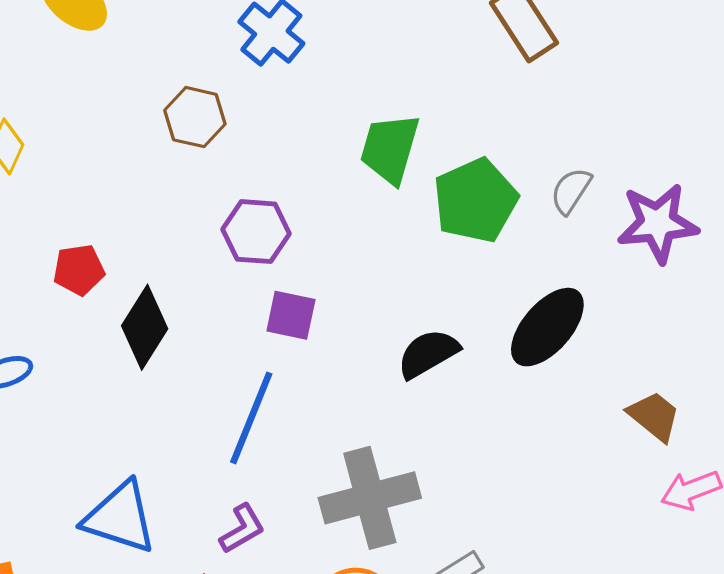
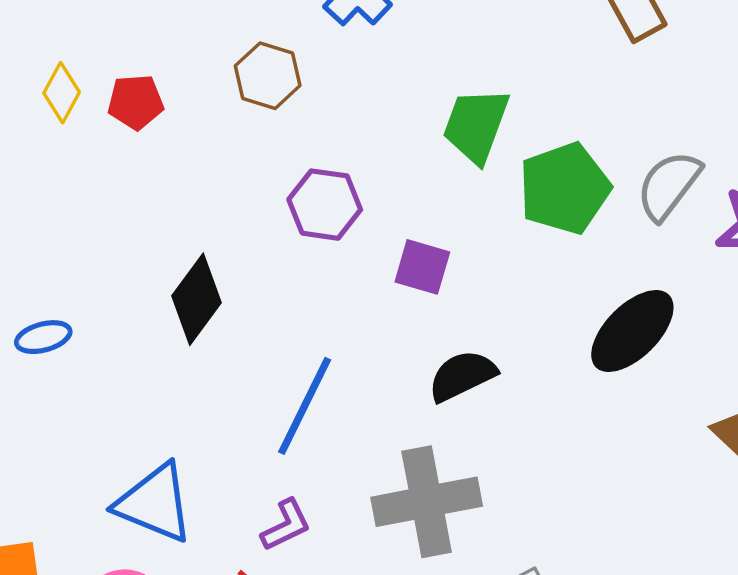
gray semicircle: (571, 191) -> (669, 185), size x1.4
red pentagon: (79, 270) -> (136, 102), moved
purple square: (291, 315) -> (422, 267), moved
black semicircle: (428, 354) -> (462, 376), moved

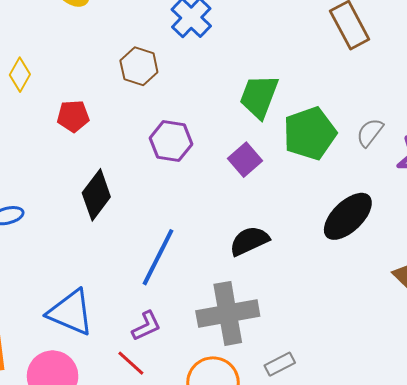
red pentagon: (136, 102) -> (73, 116), moved
gray semicircle: (669, 185) -> (370, 132), size x0.7
purple square: (422, 267) -> (245, 160), moved, turned 32

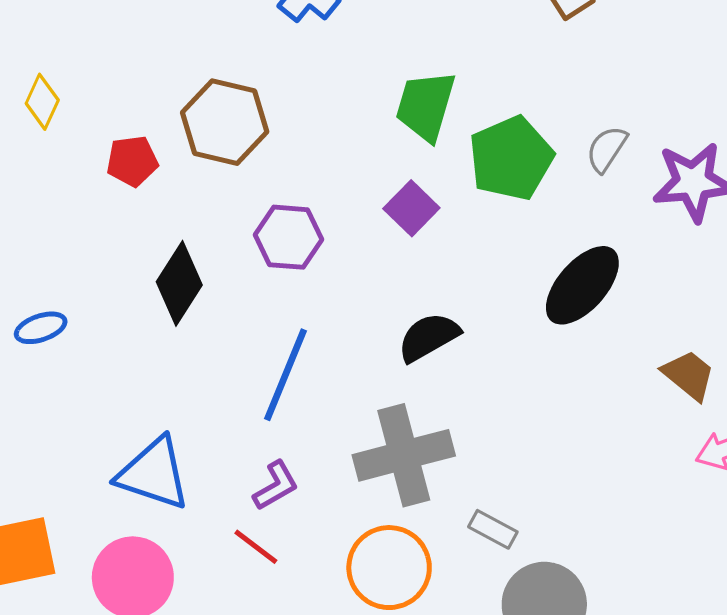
brown hexagon: (139, 66) -> (225, 122), moved, size x1.4
purple hexagon: (171, 141) -> (288, 237), moved
gray rectangle: (280, 364) -> (493, 529), turned 60

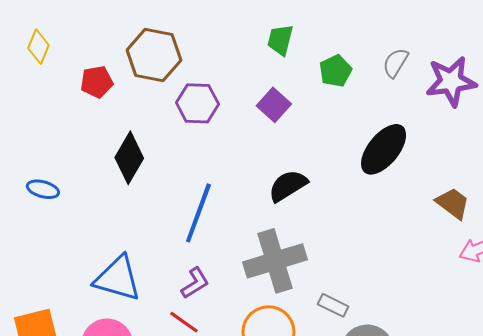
green trapezoid: (426, 106) -> (280, 40), size x0.7
green pentagon: (511, 158) -> (335, 71), size x0.6
purple hexagon: (288, 237) -> (197, 103), moved
blue ellipse: (41, 328) -> (43, 189), turned 36

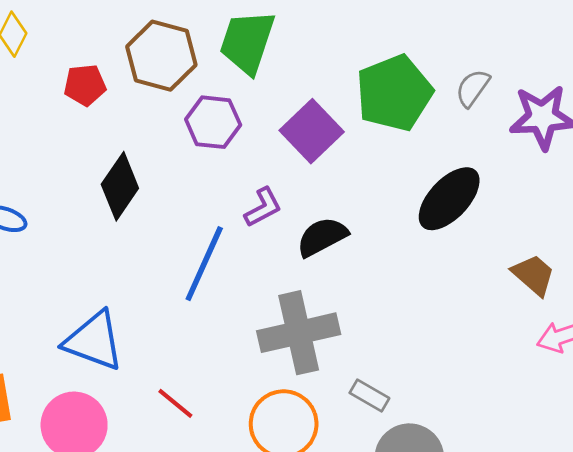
green trapezoid: (280, 40) -> (247, 42), moved, size x1.6
green pentagon: (335, 71) -> (394, 93), size x1.8
purple square: (274, 105) -> (312, 131), size x1.4
purple L-shape: (195, 283) -> (263, 207), moved

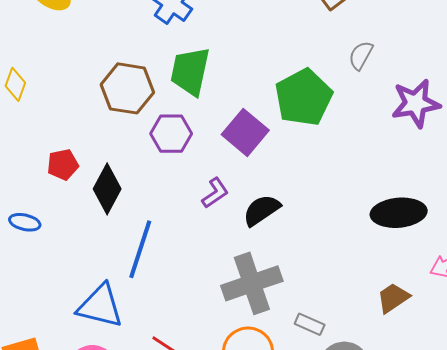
red pentagon: (85, 85) -> (63, 165), moved
gray semicircle: (473, 88) -> (361, 55), moved
black ellipse: (449, 199) -> (399, 213), moved, turned 48
blue line: (204, 264) -> (140, 249), moved
brown trapezoid: (533, 275) -> (393, 298), moved, turned -69

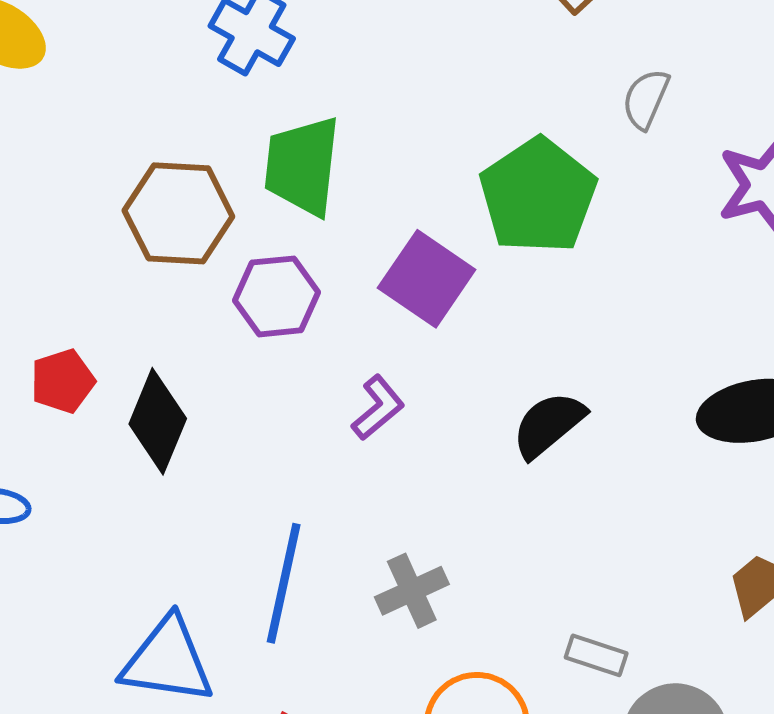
black semicircle: (262, 210) -> (548, 425), moved
blue line: (140, 249) -> (284, 583), moved
gray cross: (252, 283) -> (412, 591), moved, size x0.6

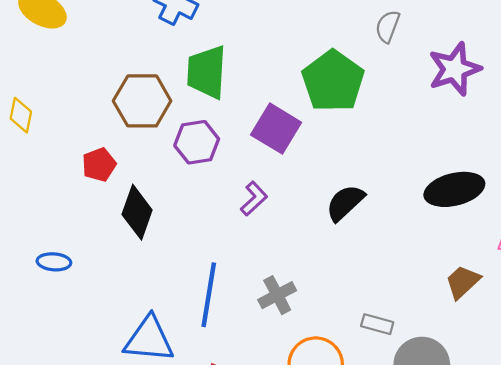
red pentagon: (63, 381) -> (99, 165), moved

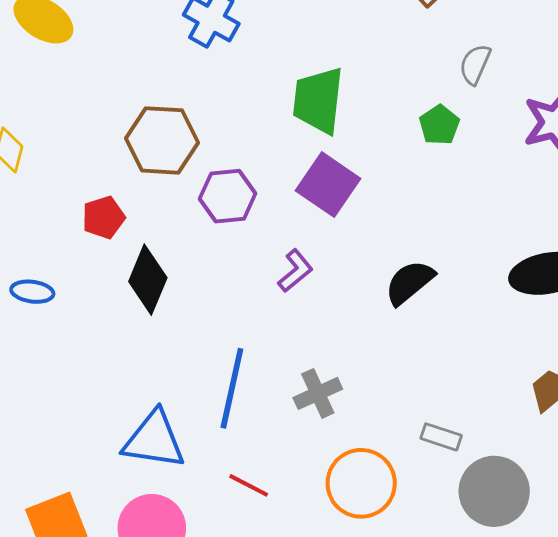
green trapezoid: (207, 72) -> (318, 100), moved
green pentagon: (333, 81) -> (439, 125), moved, size x0.5
blue ellipse: (54, 262) -> (32, 292), moved

